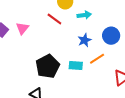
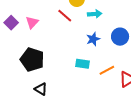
orange line: (97, 59) -> (107, 70), moved
black pentagon: (48, 66) -> (32, 59), moved, turned -30

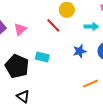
cyan arrow: (95, 14) -> (91, 27), moved
cyan rectangle: (82, 64) -> (42, 57), moved

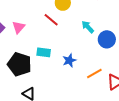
cyan arrow: (91, 27) -> (88, 27), moved, turned -128
blue star: (80, 51) -> (69, 60), moved

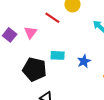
red line: (51, 20) -> (52, 18), moved

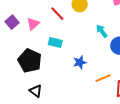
cyan rectangle: (58, 55) -> (55, 43), moved

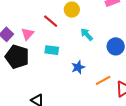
cyan arrow: (102, 31) -> (87, 35), moved
black pentagon: (30, 61) -> (17, 57), moved

